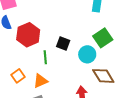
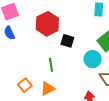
red hexagon: (28, 35) -> (47, 24), moved
black square: (63, 44) -> (67, 41), moved

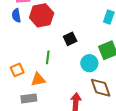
red hexagon: (47, 24) -> (42, 15), moved
black square: (67, 41) -> (70, 39), turned 32

